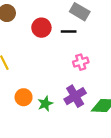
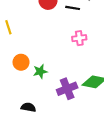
purple cross: (75, 96) -> (67, 89), moved

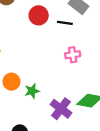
purple cross: (67, 89) -> (61, 109), turned -30

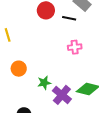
green star: (32, 91) -> (44, 83), moved

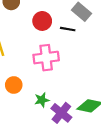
pink cross: (75, 47) -> (46, 58), moved, size x1.6

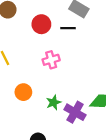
pink cross: (46, 58) -> (51, 60), size x0.7

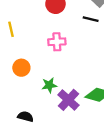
black line: (68, 28) -> (91, 19), moved

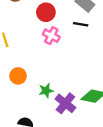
pink cross: (57, 42) -> (51, 36), moved, turned 35

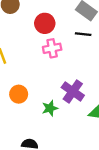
pink cross: (51, 36) -> (52, 48), turned -35
purple cross: (65, 103) -> (73, 91), moved

